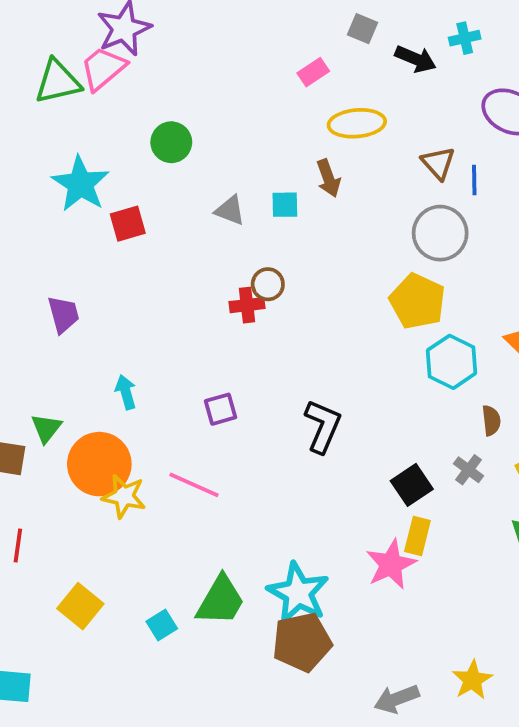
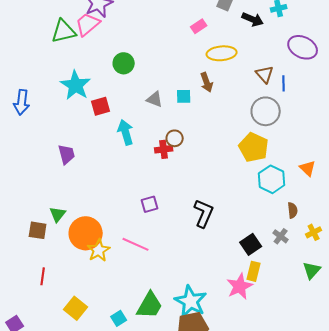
cyan arrow: (126, 392) -> (126, 132), moved, size x1.4
yellow star: (124, 496) -> (99, 250), turned 30

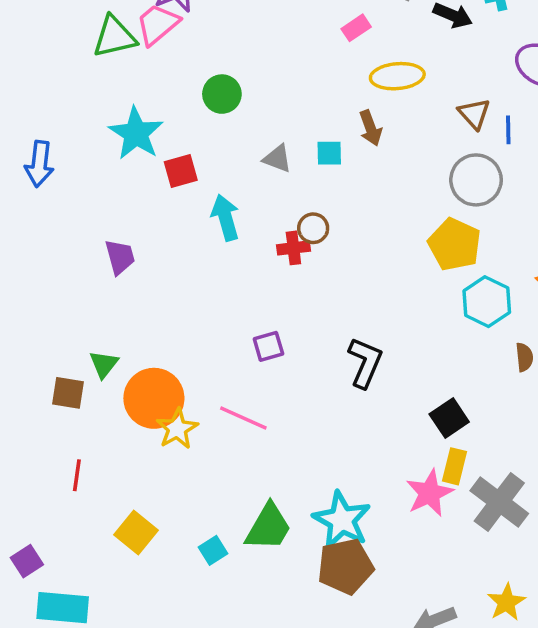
gray cross: (281, 236) -> (499, 502), moved, size x2.0

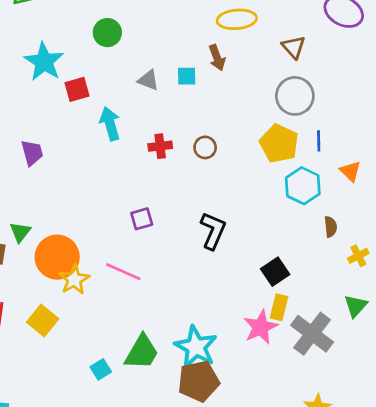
blue line: (508, 130) -> (319, 141), moved
brown circle: (313, 228) -> (205, 147), moved
yellow square: (136, 532) -> (43, 320), moved

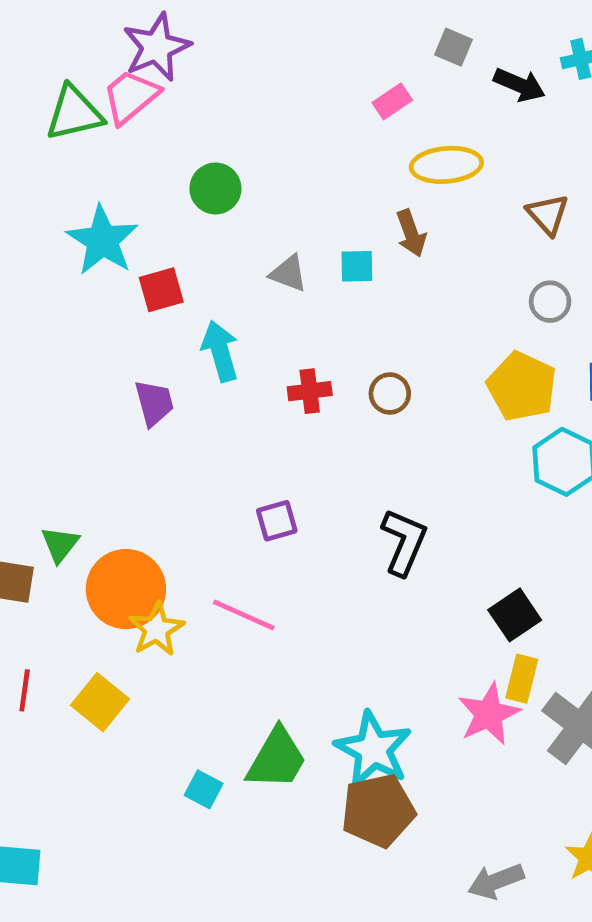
gray circle: (295, 96) -> (550, 302), size x0.6
purple trapezoid: (32, 153) -> (154, 403), moved
cyan square: (101, 369) -> (204, 789), turned -30

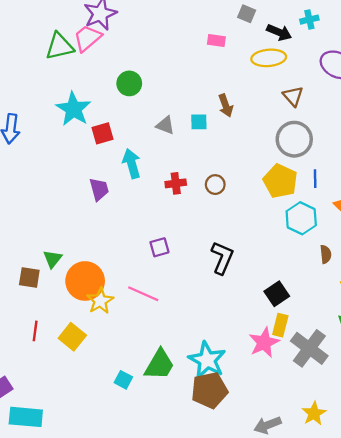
pink rectangle: (392, 101) -> (216, 40), turned 42
yellow ellipse: (446, 165) -> (269, 58), moved
gray circle: (550, 302) -> (294, 139), size x1.8

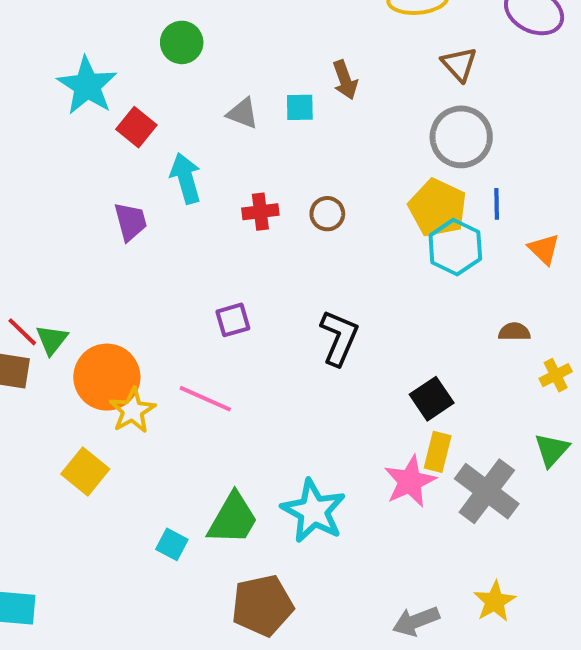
red square: (103, 133) -> (136, 127), turned -35
cyan hexagon: (301, 218) -> (455, 247), moved
brown semicircle: (326, 254) -> (514, 332), turned -84
red line: (35, 331) -> (22, 332), moved, turned -54
brown pentagon: (209, 390) -> (262, 605), moved

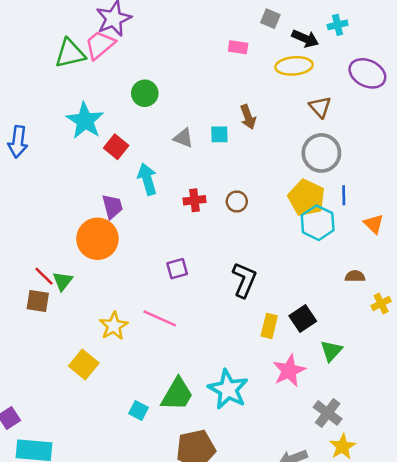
orange circle: (107, 377) -> (97, 239), moved
green triangle: (552, 450) -> (331, 351), moved
yellow rectangle: (438, 452) -> (269, 326), moved
gray cross: (487, 491) -> (328, 413), moved, size x0.7

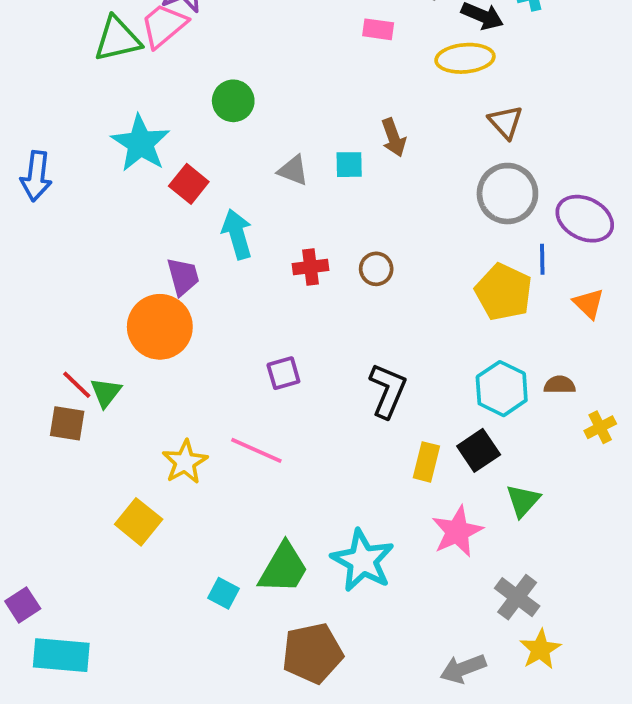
purple ellipse: (367, 73) -> (585, 219), moved
yellow pentagon: (306, 198) -> (504, 292), moved
cyan hexagon: (318, 223) -> (502, 389), moved

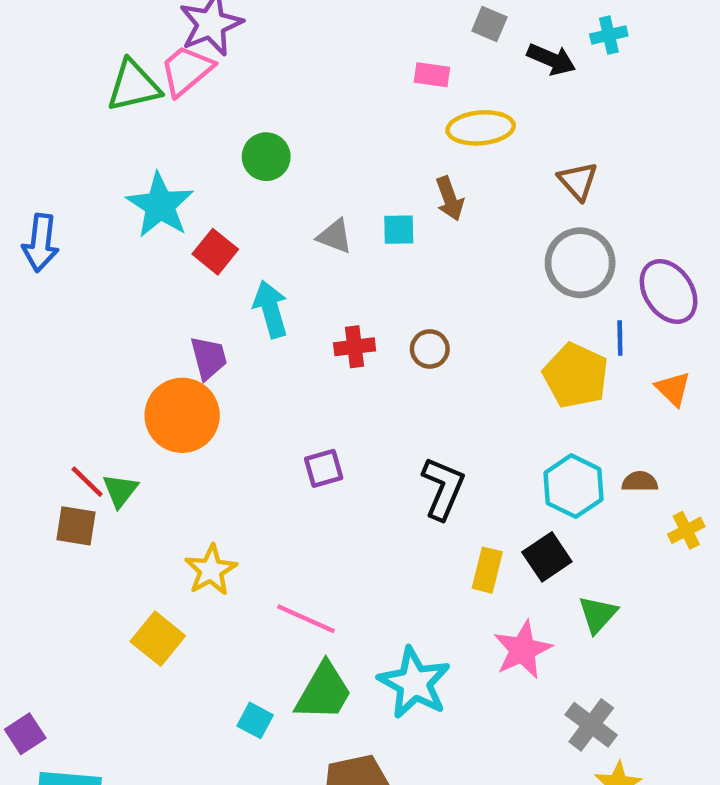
yellow ellipse: (465, 58) -> (481, 128), moved
purple ellipse: (585, 219) -> (669, 292), turned 30
pink line: (256, 450) -> (306, 619), moved

